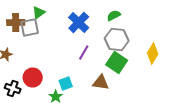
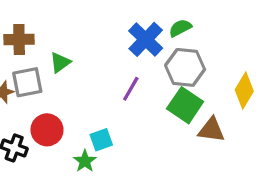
green triangle: (39, 12) -> (60, 62), moved
blue cross: (79, 22) -> (146, 39), moved
gray square: (30, 28) -> (27, 82), moved
brown triangle: (101, 82) -> (211, 130), moved

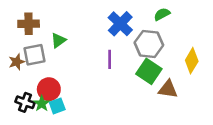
green semicircle: (180, 28) -> (162, 14), moved
purple line: (131, 89) -> (110, 59), turned -30
cyan square: (101, 140) -> (57, 106), moved
green star: (85, 161) -> (42, 104), moved

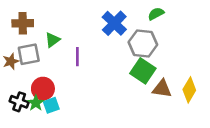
purple line: (110, 59) -> (77, 57), moved
yellow diamond: (192, 61) -> (189, 90), moved

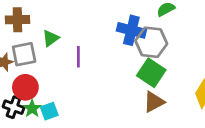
blue cross: (114, 23) -> (131, 30), moved, turned -30
red circle: (43, 89) -> (25, 87), moved
brown triangle: (162, 89) -> (154, 102), moved, turned -36

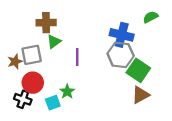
brown cross: (17, 20) -> (46, 23), moved
gray hexagon: (151, 42) -> (121, 55), moved
green star: (32, 108) -> (67, 92), moved

